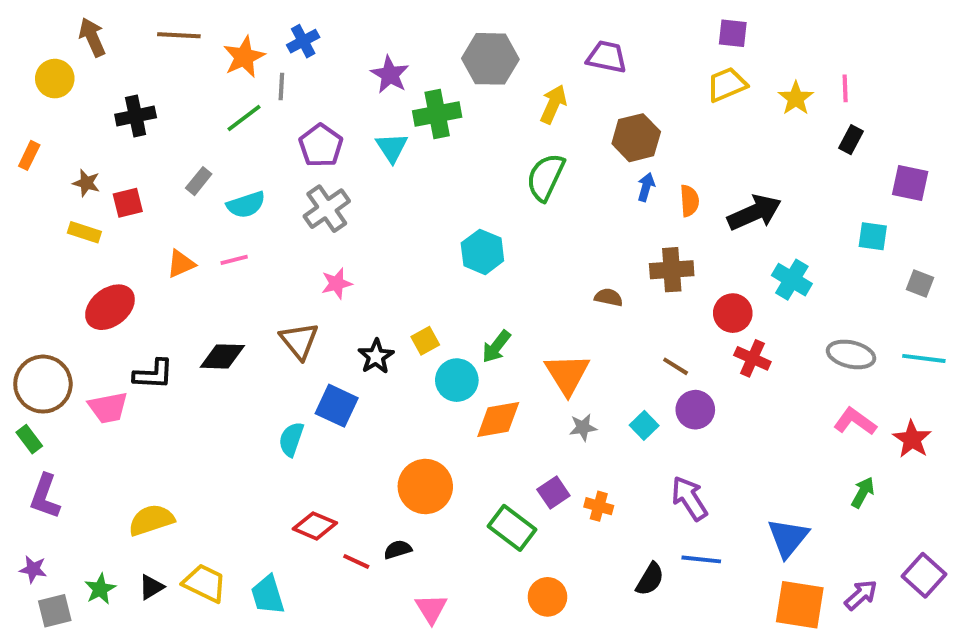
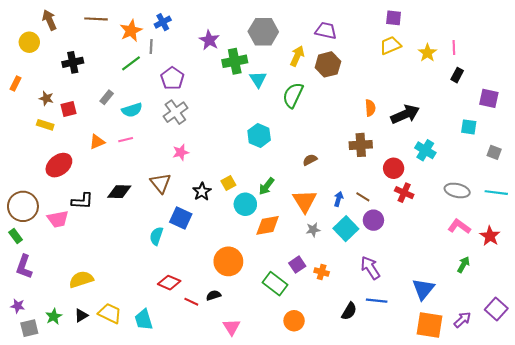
brown hexagon: (636, 138) -> (328, 64), moved
cyan triangle: (392, 148) -> (258, 79), moved
blue arrow: (646, 187) -> (339, 199), moved
brown semicircle: (609, 297) -> (310, 160), moved, turned -40
cyan square: (644, 425) -> (346, 229), size x1.6

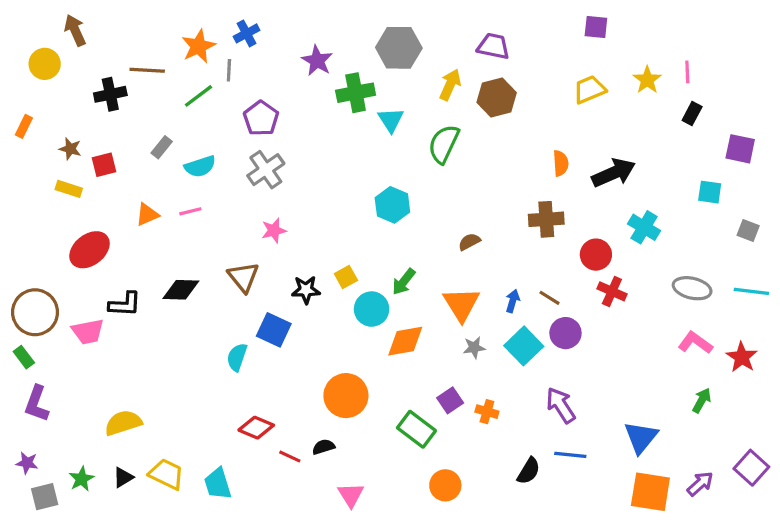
brown line: (96, 19) -> (147, 70), moved
yellow trapezoid: (390, 45) -> (590, 89), moved
black star: (202, 192) -> (306, 290), turned 30

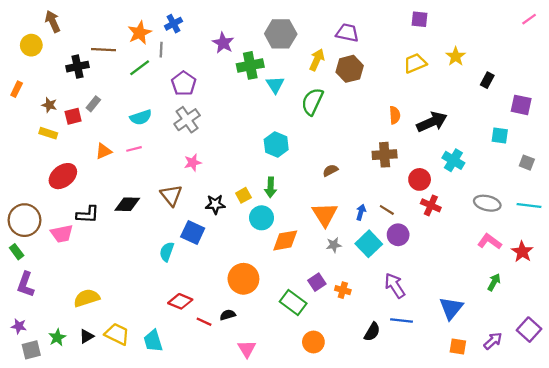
pink line: (687, 72) -> (529, 19), moved, turned 56
gray rectangle: (162, 147) -> (93, 104), moved
green arrow: (404, 282) -> (271, 187), moved, turned -36
orange square: (650, 492) -> (458, 347), size x0.6

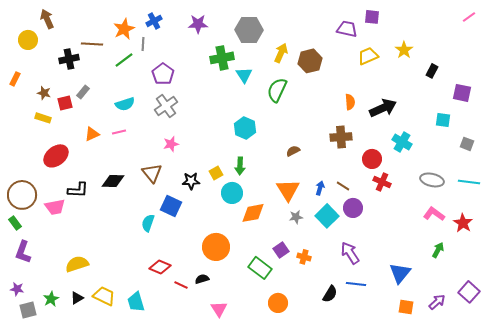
purple trapezoid: (347, 33) -> (347, 29), moved
purple star: (223, 43) -> (198, 24), moved, turned -30

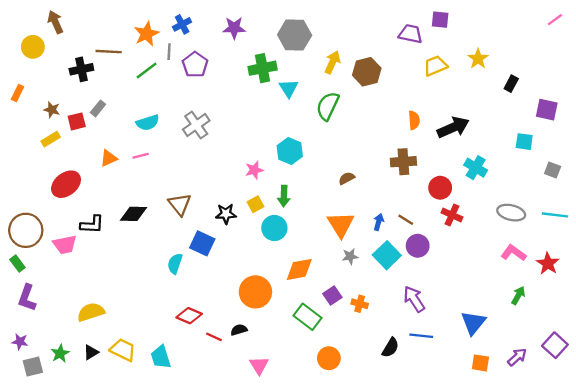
purple pentagon: (163, 74) -> (195, 65), moved
yellow rectangle: (43, 118) -> (51, 139), turned -49
pink star: (171, 144) -> (254, 170), moved
orange diamond: (253, 213) -> (299, 269), moved

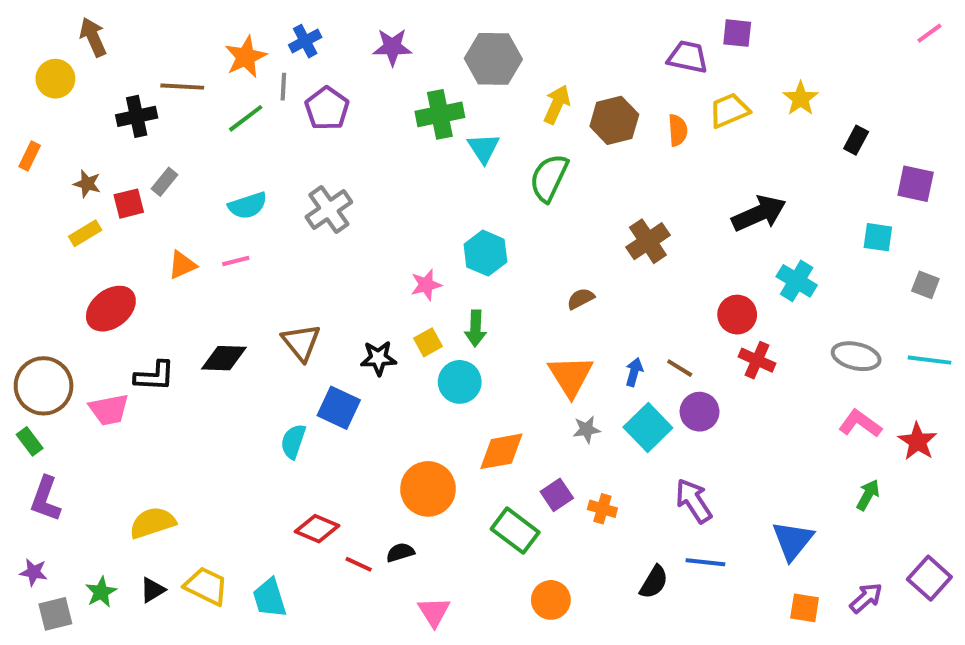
orange semicircle: (414, 120) -> (678, 130), moved
brown cross: (403, 162) -> (648, 241), moved, turned -30

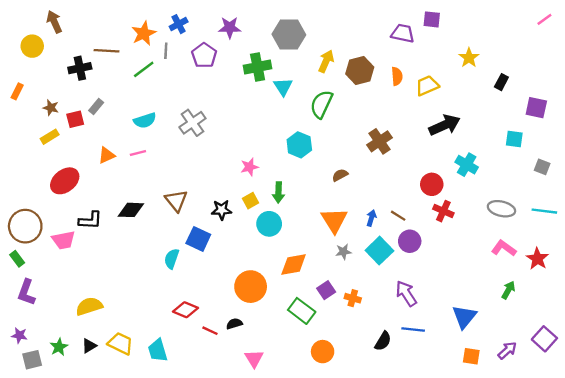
purple pentagon: (327, 108) -> (204, 55), moved
yellow trapezoid: (729, 110) -> (427, 86), moved
cyan hexagon: (485, 253) -> (299, 145), moved

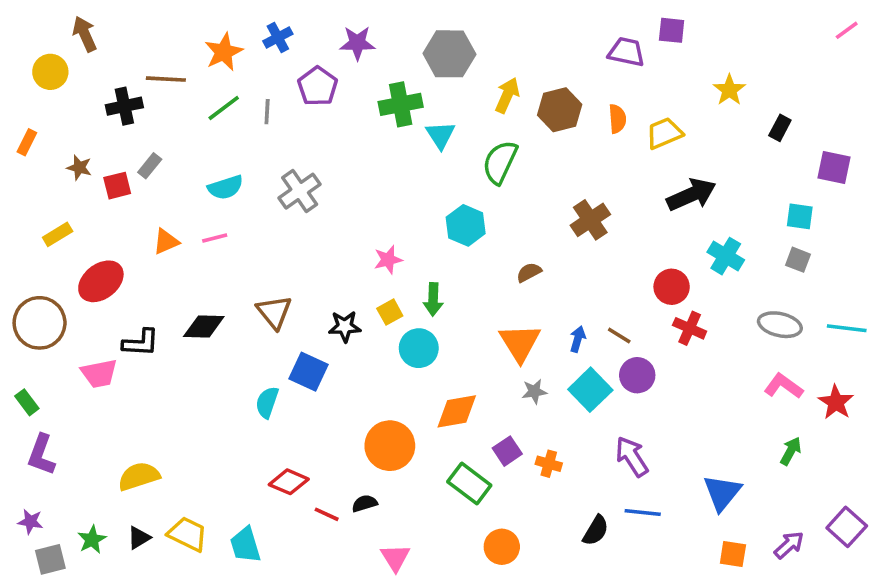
gray line: (166, 51) -> (267, 112), moved
yellow rectangle: (50, 137) -> (58, 234), moved
gray square: (542, 167) -> (798, 260), moved
brown circle: (25, 226) -> (40, 323), moved

